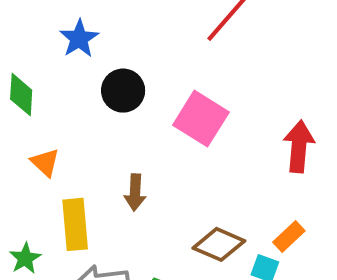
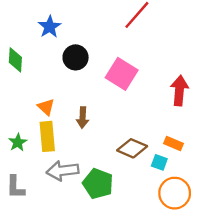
orange triangle: (45, 162) -> (46, 107), moved
orange rectangle: (289, 236) -> (173, 144), turned 66
green star: (25, 258) -> (18, 142), moved

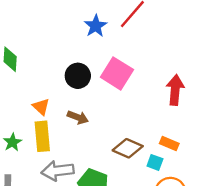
blue star: (50, 27) -> (96, 26), moved
black circle: (76, 57) -> (78, 76), moved
brown arrow: (83, 118) -> (78, 117), turned -72

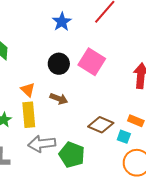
blue star: (96, 26) -> (62, 22), moved

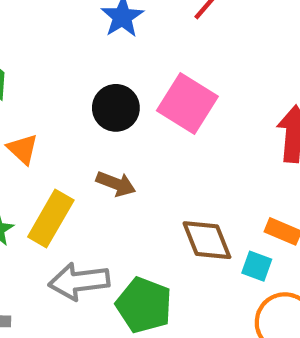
orange triangle: (28, 90) -> (23, 149), moved
yellow rectangle: (29, 115) -> (51, 218), turned 35
brown diamond: (101, 125) -> (207, 240), turned 45

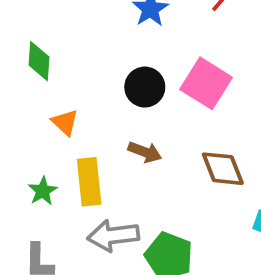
yellow rectangle: (51, 218) -> (89, 182), turned -36
brown diamond: (207, 240) -> (223, 169), moved

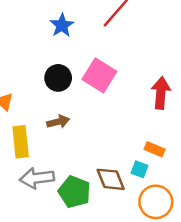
brown arrow: (145, 152) -> (58, 122), turned -35
brown diamond: (223, 169) -> (111, 179), moved

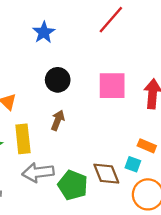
blue star: (62, 25) -> (44, 32), moved
pink square: (99, 75) -> (112, 86), moved, turned -32
brown arrow: (58, 122) -> (58, 120), turned -54

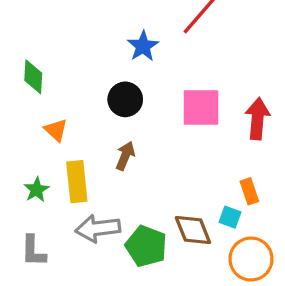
blue star: (44, 32) -> (143, 46), moved
orange rectangle: (147, 146) -> (249, 191), turned 48

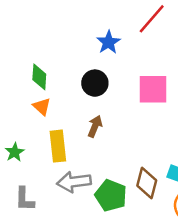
green diamond: (33, 77) -> (39, 77), moved
green star: (37, 190) -> (15, 152), moved
brown diamond: (193, 230) -> (147, 183), turned 36

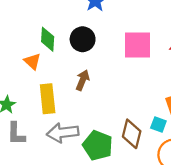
green diamond: (39, 77) -> (48, 39), moved
gray L-shape: (25, 199) -> (16, 134), moved

